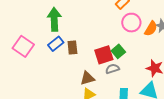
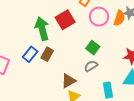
green arrow: (54, 19) -> (42, 29), moved
brown rectangle: (72, 47) -> (47, 54), turned 48
red square: (104, 55) -> (65, 20), moved

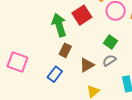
blue rectangle: (30, 54) -> (55, 74), moved
brown triangle: (69, 81) -> (87, 65), moved

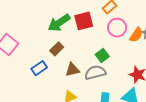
green arrow: (59, 25) -> (59, 23), turned -125
gray semicircle: (109, 60) -> (95, 73), size x1.5

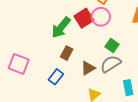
pink circle: (117, 28) -> (101, 17), moved

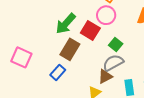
red square: (84, 18) -> (90, 31), moved, turned -30
brown rectangle: (67, 53) -> (70, 49), size x1.5
brown triangle: (88, 68) -> (105, 76), moved

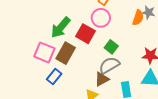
pink square: (21, 57) -> (44, 52), moved

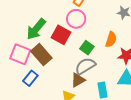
orange semicircle: (138, 18) -> (111, 39), moved
brown rectangle: (66, 53) -> (41, 55), turned -70

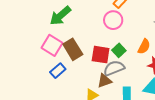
green arrow: (36, 29) -> (60, 16), moved
red square: (61, 35) -> (101, 55), moved, turned -30

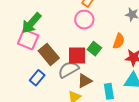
pink square: (52, 45) -> (28, 40), moved
gray semicircle: (114, 68) -> (68, 69), moved

